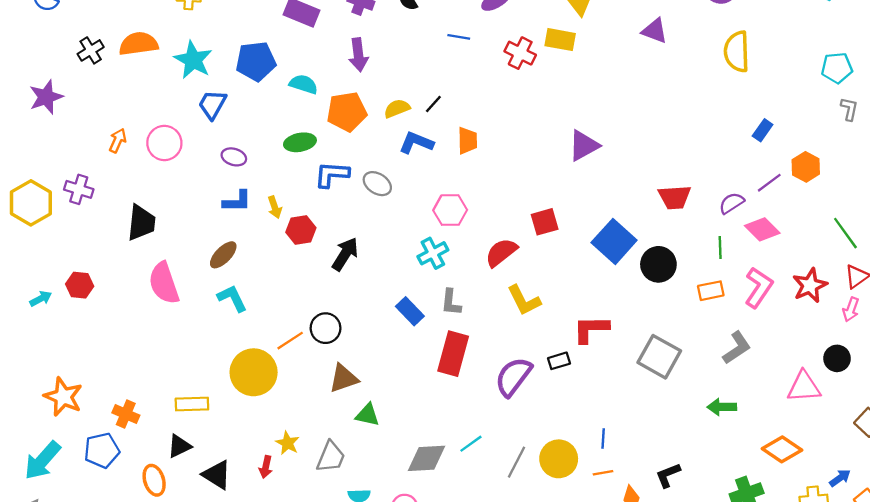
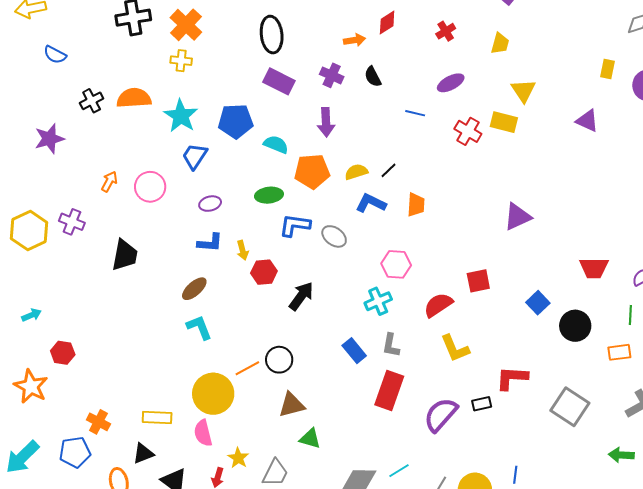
purple ellipse: (234, 157) -> (210, 204), turned -35
blue square: (614, 241) -> (538, 303), size x0.6
pink semicircle: (164, 283) -> (203, 433), moved, size x0.7
red hexagon: (80, 285) -> (63, 353), moved
orange star: (63, 397) -> (31, 386), moved

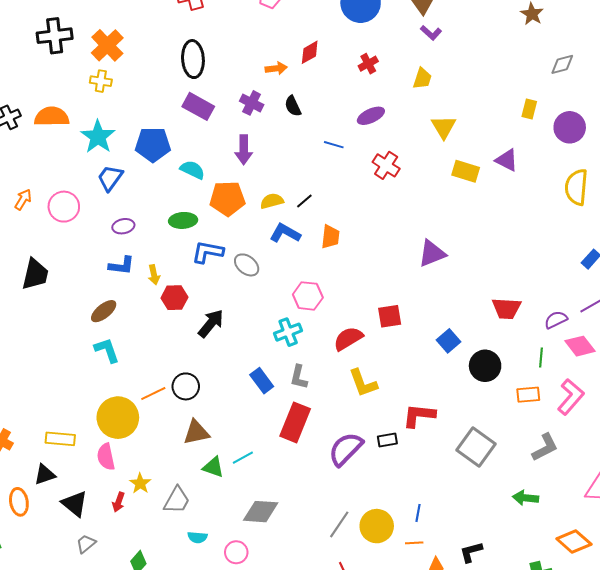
yellow rectangle: (504, 122) -> (466, 171), moved
cyan line: (399, 471) -> (243, 458), moved

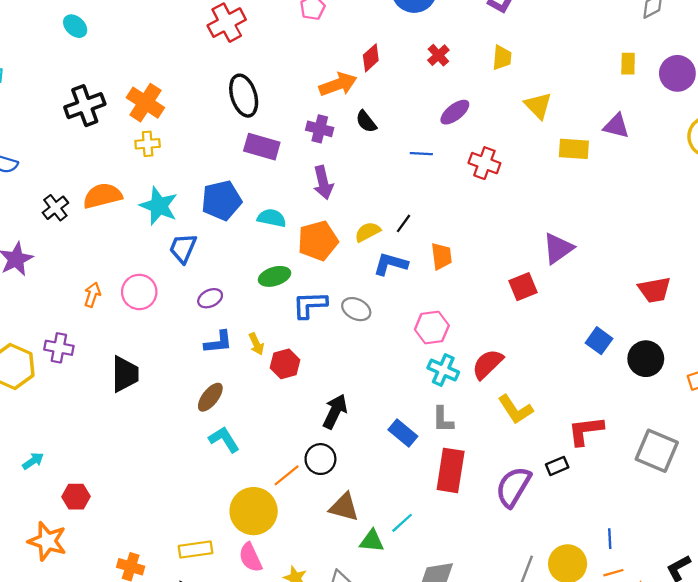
orange arrow: (276, 68) -> (338, 84), size x1.5
red square: (390, 316) -> (523, 287), moved
black arrow: (211, 323) -> (335, 411), moved
cyan cross: (288, 332) -> (443, 370), moved, turned -32
brown triangle: (196, 432) -> (344, 507), turned 40

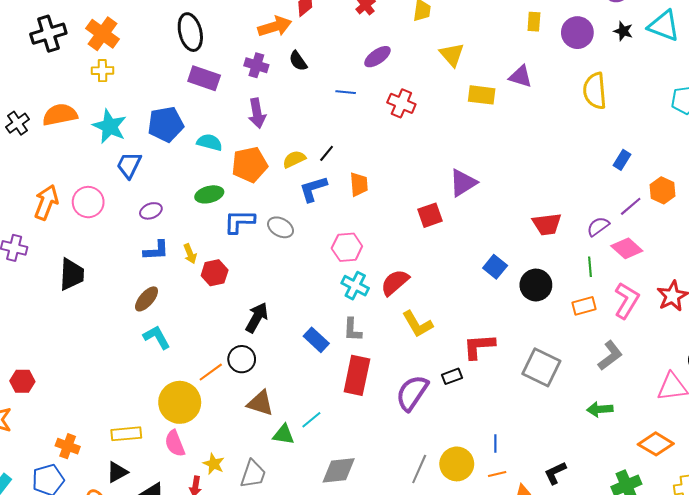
blue L-shape: (391, 264) -> (313, 189), turned -36
orange arrow: (92, 295) -> (46, 202), size x1.6

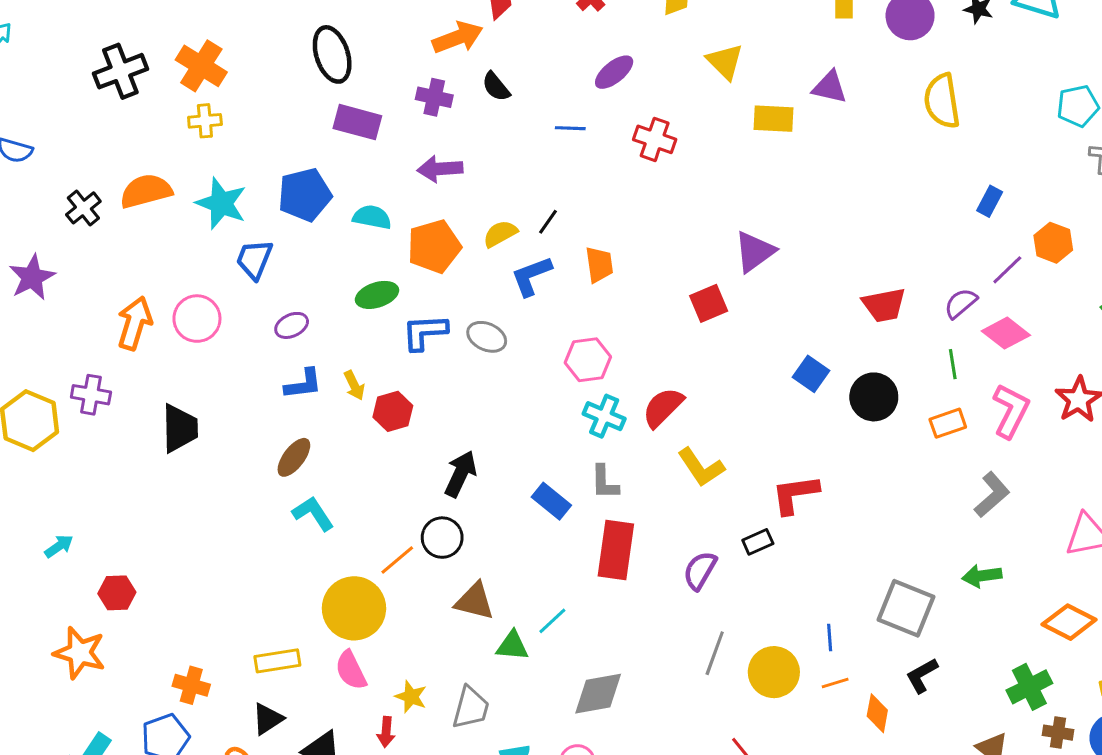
purple arrow: (257, 113) -> (440, 169), turned 100
gray square: (541, 367) -> (906, 608), moved
purple semicircle: (412, 393) -> (700, 570), size x0.7
gray line: (419, 469) -> (715, 653), moved

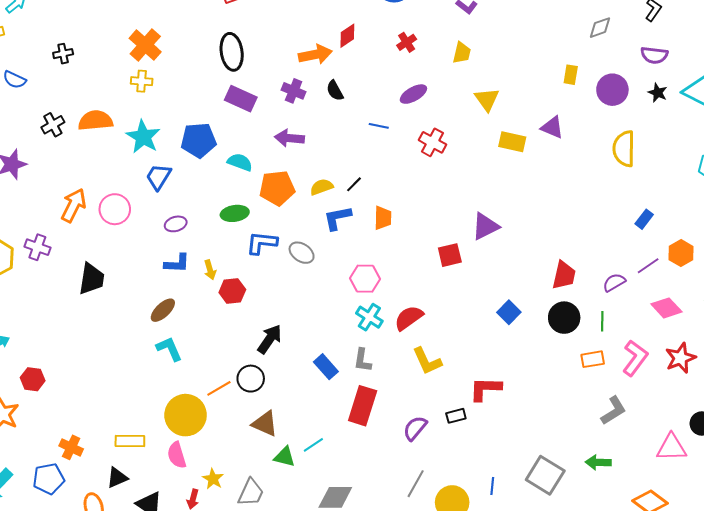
black cross: (120, 71) -> (63, 54), moved, size x0.6
red trapezoid: (884, 305) -> (564, 275), turned -76
pink diamond: (1006, 333) -> (666, 308), moved
black circle: (874, 397) -> (564, 318), moved

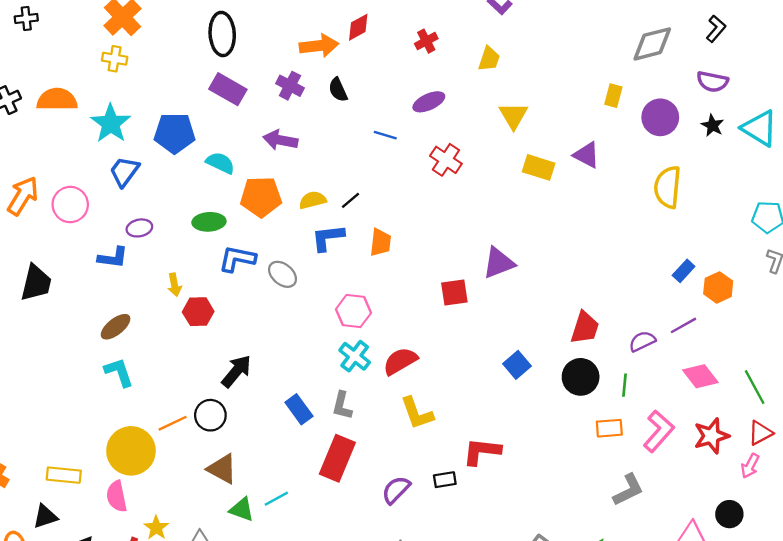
gray diamond: (600, 28) -> (652, 44), size x1.5
orange hexagon: (681, 253) -> (718, 287), moved
blue L-shape: (177, 263) -> (113, 258), moved

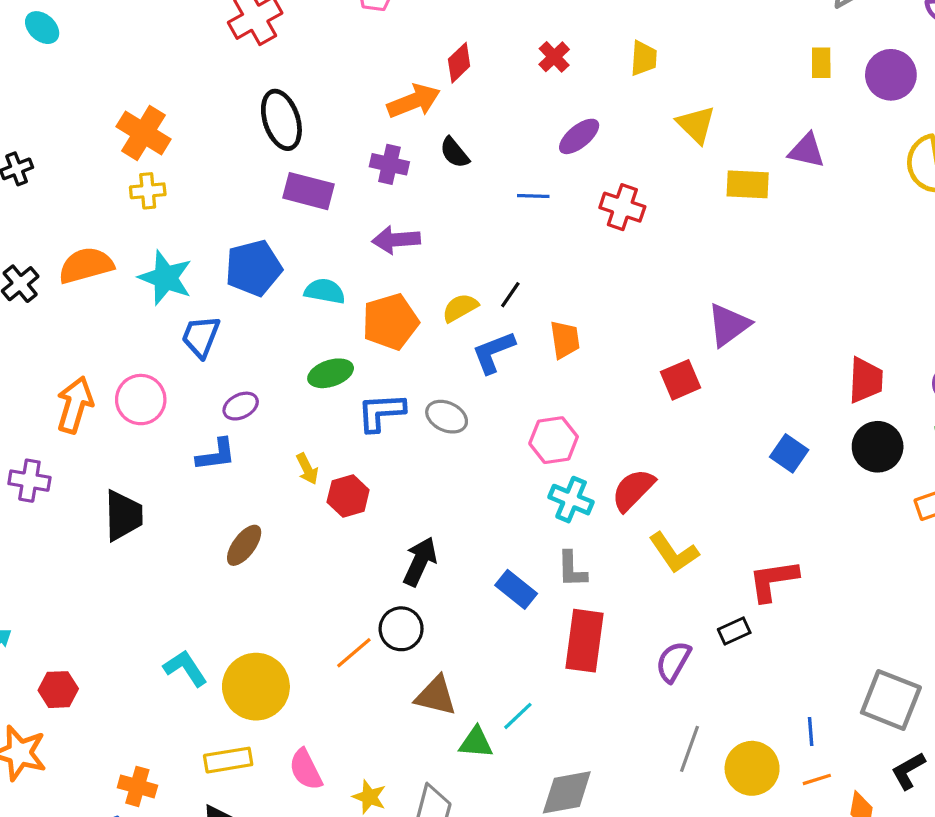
cyan L-shape: (119, 372) -> (185, 668), moved
yellow circle: (131, 451) -> (256, 687), moved

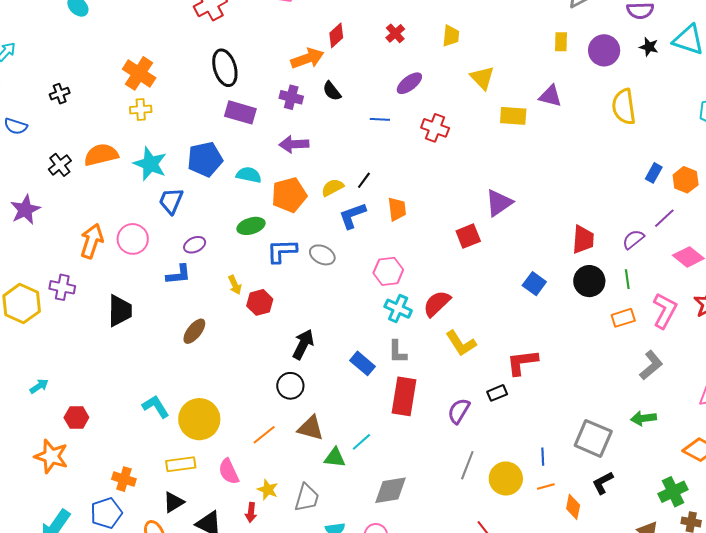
orange line: (354, 653) -> (264, 435), moved

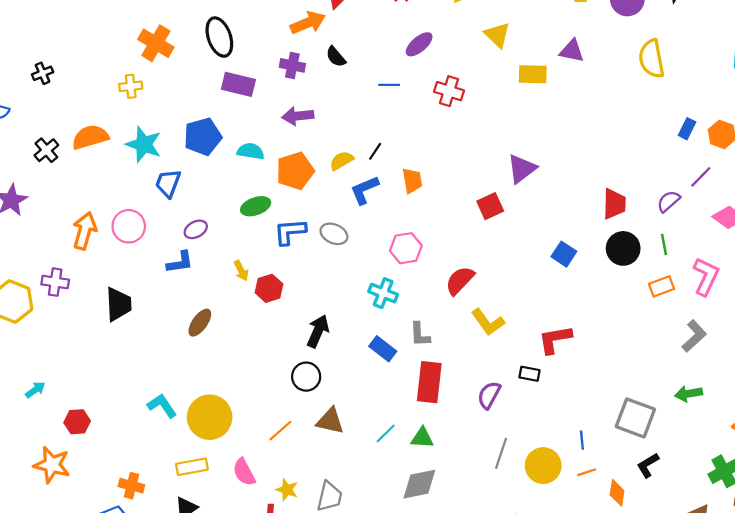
orange cross: (139, 73) -> (156, 43), moved
cyan cross: (398, 309) -> (383, 293), moved
black rectangle: (497, 393) -> (529, 374), turned 36
green triangle: (335, 458) -> (422, 438), moved

